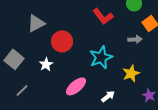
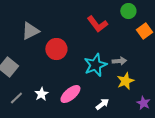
gray arrow: (135, 39) -> (119, 61), moved
white star: (46, 64) -> (41, 94), moved

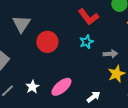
gray triangle: (30, 31) -> (21, 24), turned -30
cyan star: (95, 65) -> (86, 42), moved, size x0.6

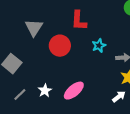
red L-shape: (88, 17) -> (79, 21), moved, turned 40
white arrow: (93, 97) -> (119, 97), moved

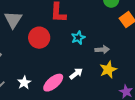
white arrow: (119, 97) -> (76, 74), moved

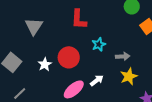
red circle: (39, 38) -> (69, 57), moved
white star: (24, 83) -> (45, 64), moved

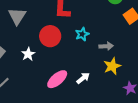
red circle: (69, 57) -> (50, 36), moved
white arrow: (97, 80) -> (83, 78), moved

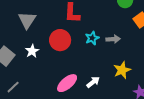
gray arrow: (106, 46) -> (113, 39), moved
white star: (28, 54) -> (32, 51), moved

